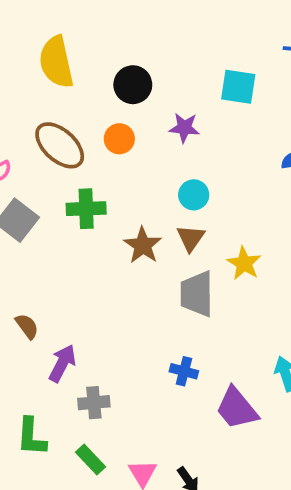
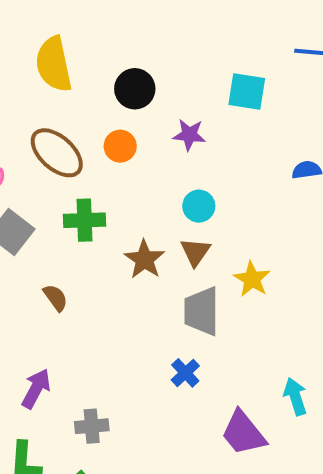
brown semicircle: (27, 326) -> (55, 298), moved
purple arrow: (62, 363) -> (36, 389), moved
blue cross: (184, 371) -> (185, 373), moved, turned 32

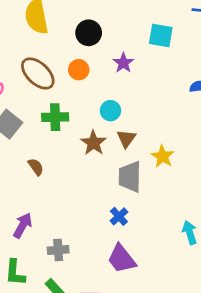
purple star: (189, 135) -> (123, 63), turned 30
cyan circle: (199, 206) -> (110, 111), moved
purple trapezoid: (243, 433) -> (122, 259), moved

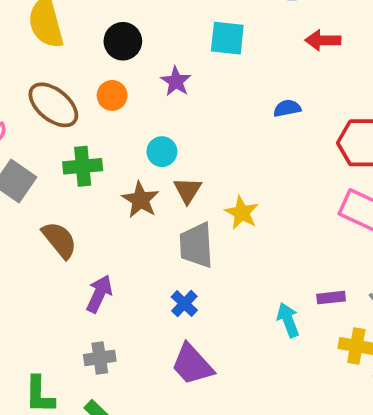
brown semicircle: (36, 167) -> (59, 240), size x1.5
purple arrow: (23, 225) -> (99, 294), moved

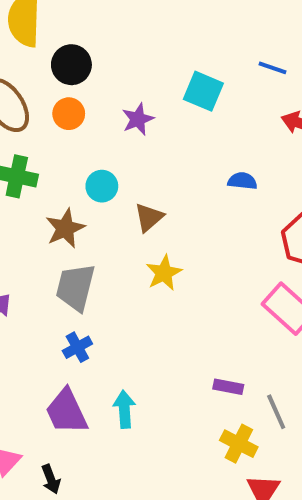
black circle: (123, 41) -> (71, 65), moved
brown triangle: (188, 190) -> (149, 217), moved
gray trapezoid: (196, 245) -> (75, 287), moved
cyan arrow: (288, 320) -> (124, 409), moved

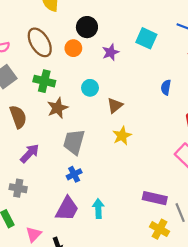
black circle: (71, 65) -> (87, 27), moved
blue semicircle: (242, 181) -> (166, 87), turned -88
brown star: (65, 228) -> (58, 108), moved
purple rectangle: (228, 387) -> (155, 198), size x1.5
purple trapezoid: (66, 412) -> (67, 209), turned -128

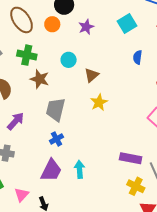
cyan square: (146, 38) -> (127, 24), moved, turned 36
brown star: (58, 108) -> (40, 79), turned -30

